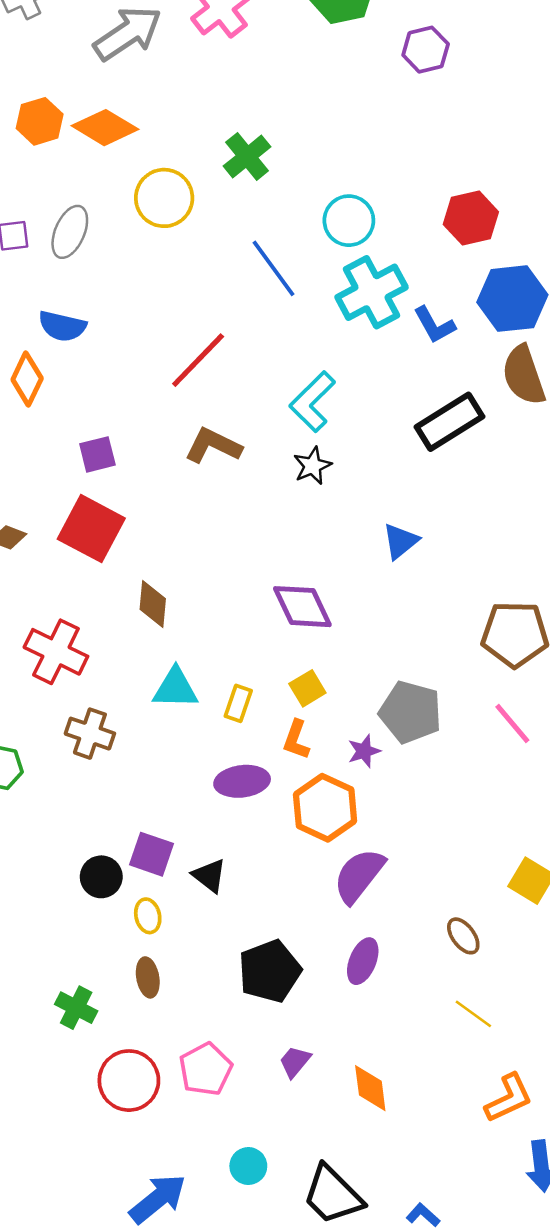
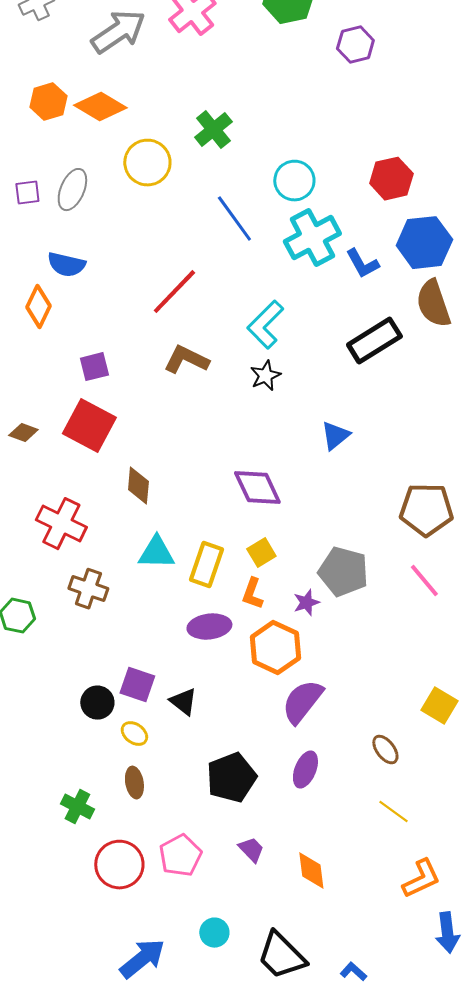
yellow rectangle: (238, 703) -> (206, 565), size x1.5
yellow ellipse: (148, 916) -> (134, 734), turned -40
purple trapezoid: (295, 1062) -> (251, 850), turned 96

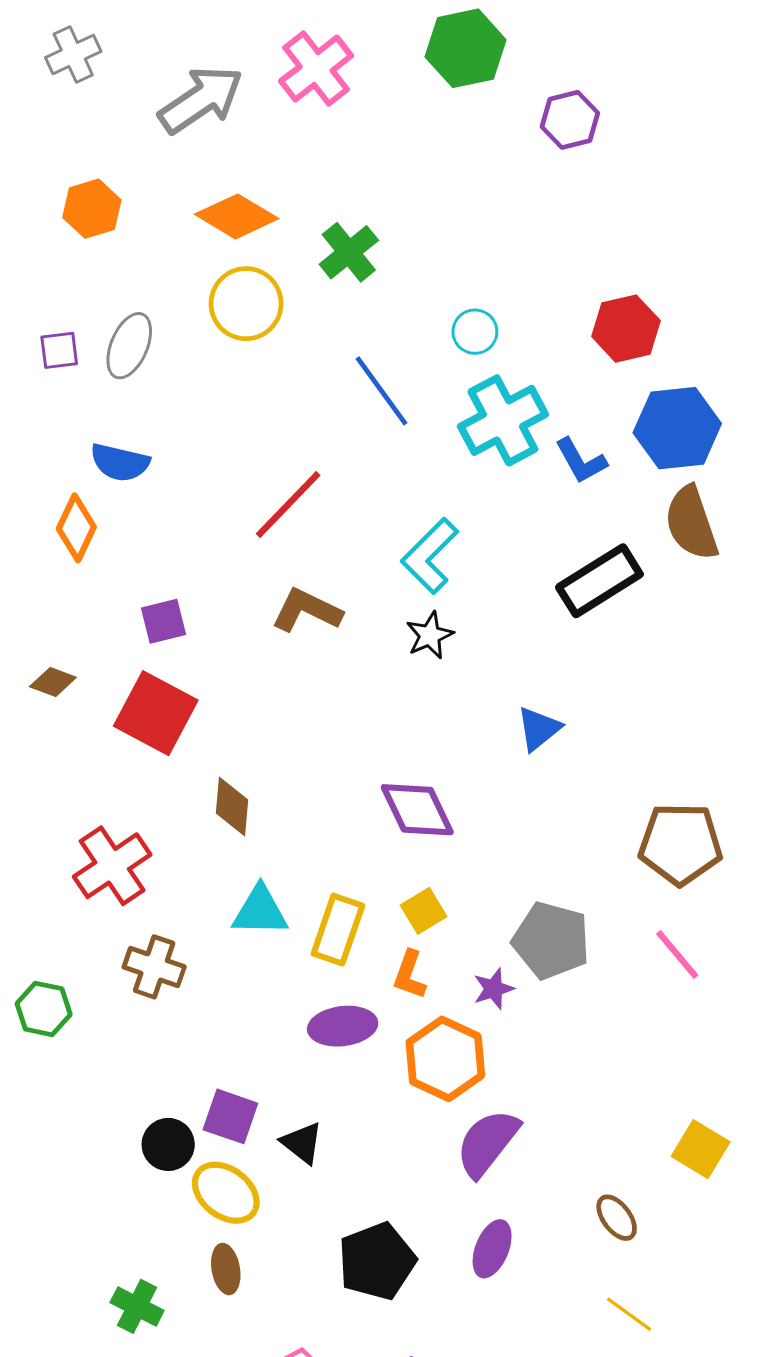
orange diamond: (100, 107) -> (237, 216), moved
cyan circle: (294, 181) -> (475, 332), size x0.7
brown diamond: (23, 433) -> (53, 682), moved
red cross: (61, 524) -> (112, 866), turned 30
yellow ellipse: (134, 734) -> (226, 1193), size x1.6

